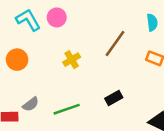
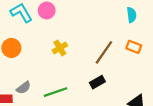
brown line: (115, 43) -> (104, 52), moved

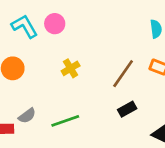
black rectangle: (97, 82) -> (127, 109), moved

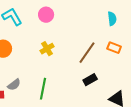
pink circle: (55, 24) -> (46, 15), moved
green line: (65, 121) -> (43, 89), turned -60

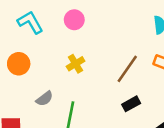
gray semicircle: (14, 85) -> (45, 99), moved

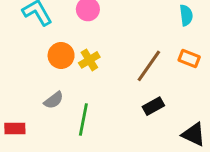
orange circle: (19, 64) -> (61, 55), moved

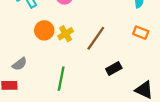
brown line: (149, 66) -> (96, 38), moved
gray semicircle: (54, 100) -> (20, 64), moved

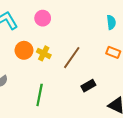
yellow cross: (66, 34) -> (44, 53), turned -32

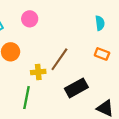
yellow cross: (44, 53) -> (38, 72), moved, turned -32
black rectangle: (88, 86) -> (76, 88), size x1.5

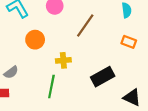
brown line: (59, 59) -> (85, 26), moved

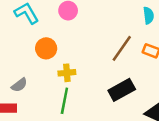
brown line: (85, 26) -> (122, 48), moved
yellow cross: (63, 60) -> (67, 73), moved

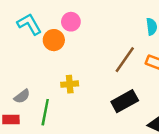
orange circle: (46, 48) -> (54, 40), moved
green line: (64, 101) -> (45, 112), moved

